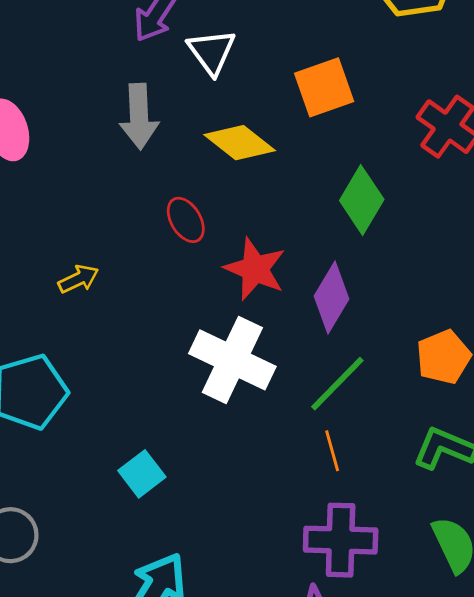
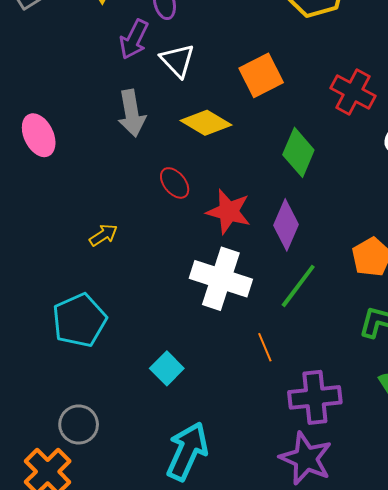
orange line: (332, 451) -> (265, 347), moved

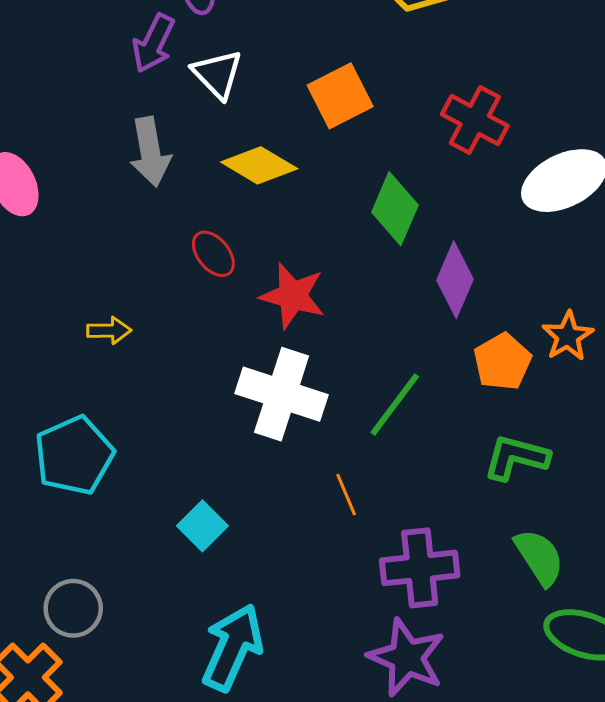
purple diamond: (286, 225) -> (455, 280), moved
yellow arrow: (103, 235) -> (109, 330), turned 32

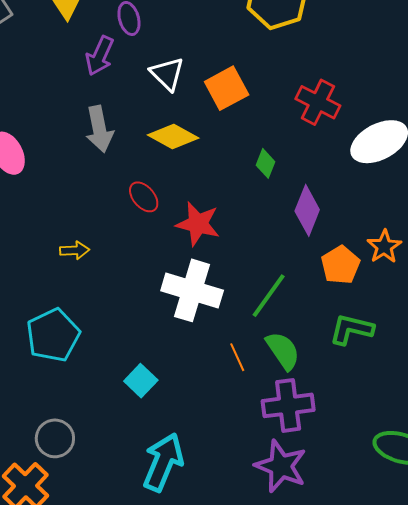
white triangle: (217, 74) -> (167, 74), moved
green diamond: (395, 209) -> (265, 163), size x0.6
green semicircle: (539, 557) -> (283, 351), moved

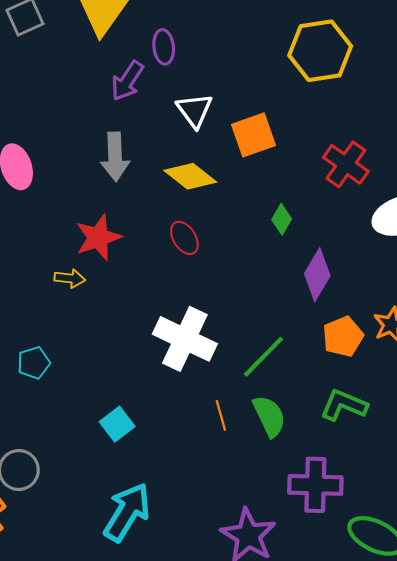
red ellipse: (144, 197) -> (184, 238), moved
red star: (198, 224) -> (98, 237), moved, turned 30
cyan pentagon: (53, 335) -> (34, 363), size x0.6
purple cross: (288, 405) -> (315, 485), moved

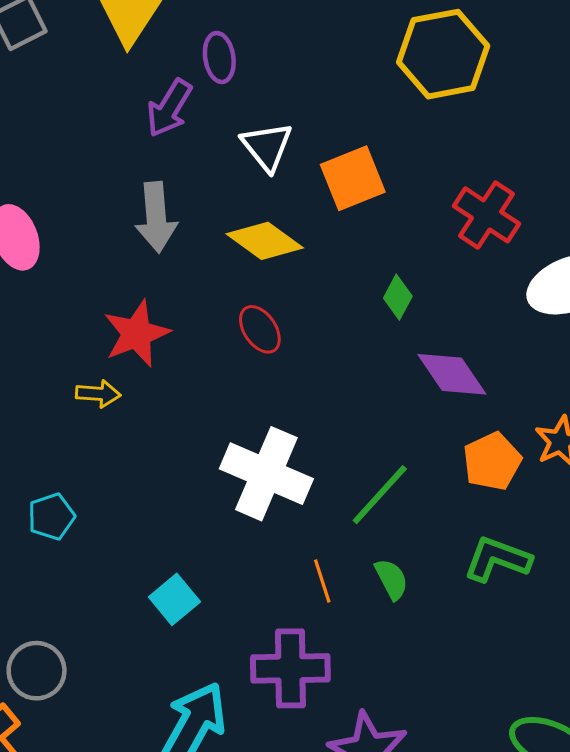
purple diamond: (317, 275) -> (452, 374), turned -63
green semicircle: (269, 416) -> (391, 579), size x0.7
purple cross: (315, 485) -> (290, 668), moved

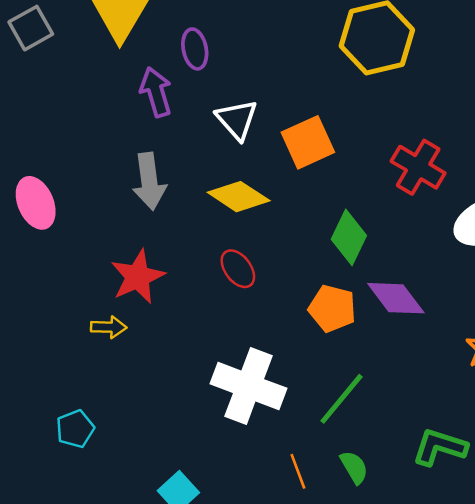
purple arrow: (169, 108) -> (156, 92), turned 135
green diamond: (398, 297) -> (349, 237), size x1.5
orange pentagon: (492, 461) -> (332, 308), moved, turned -30

